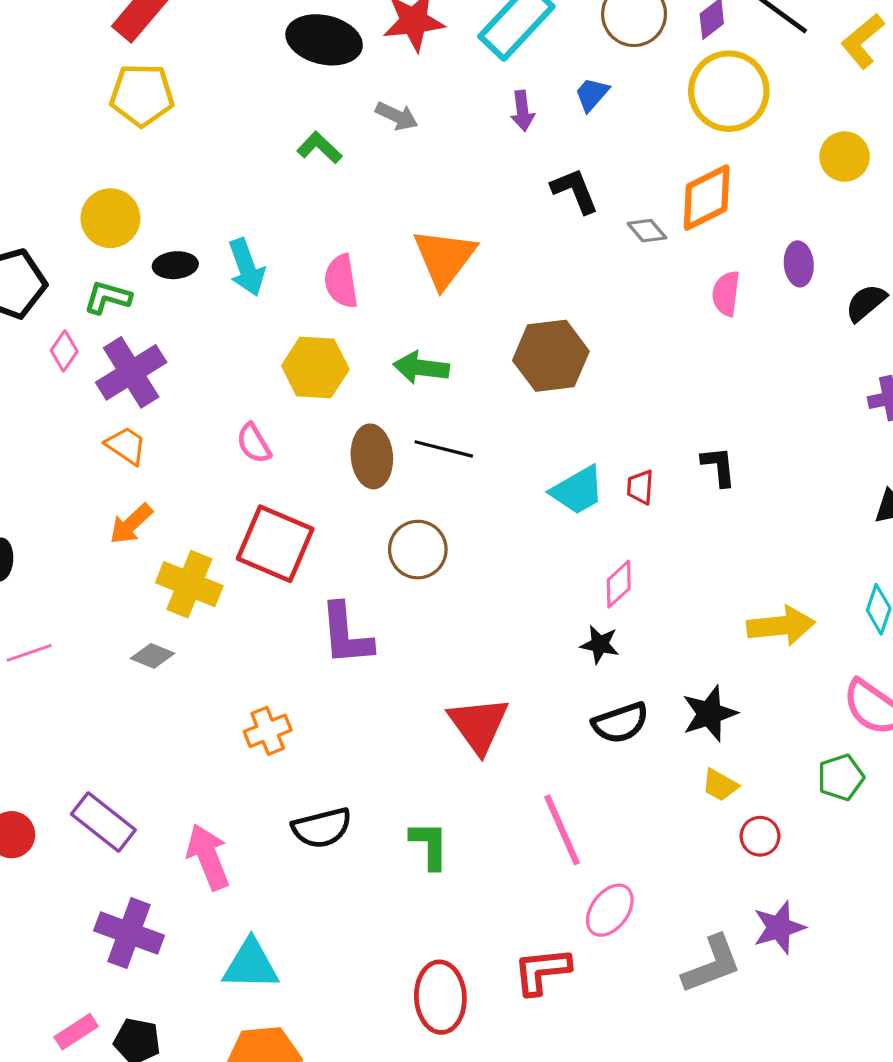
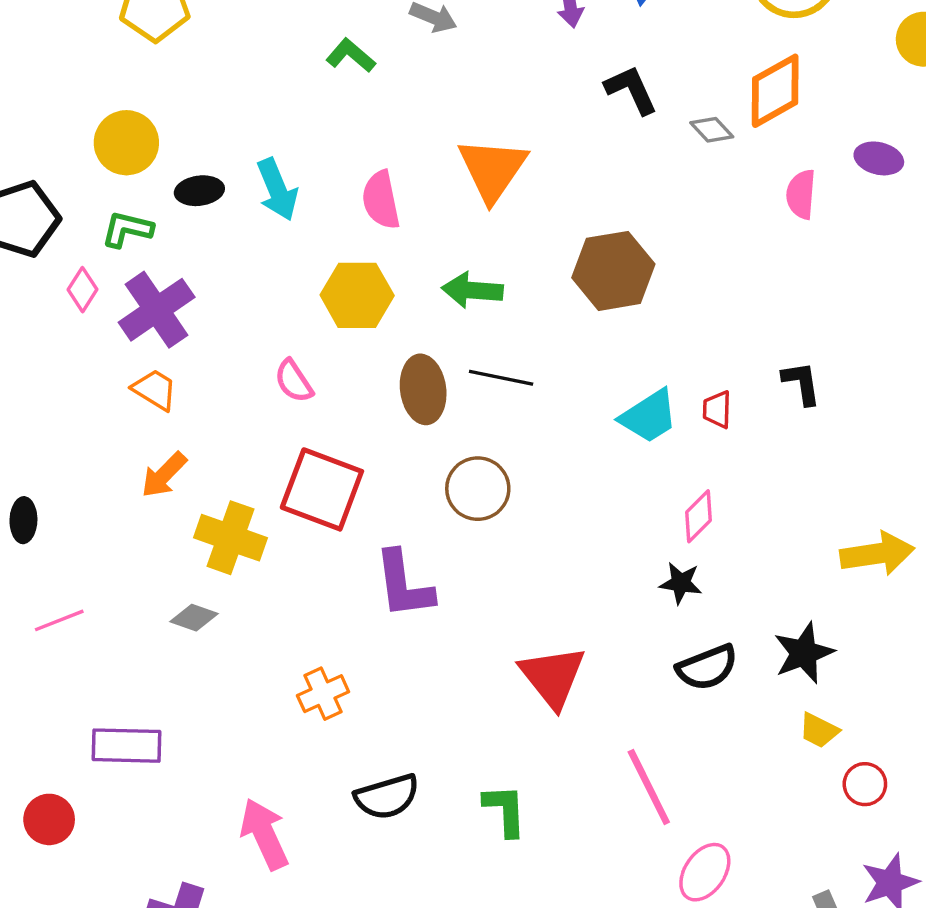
purple ellipse: (799, 264) -> (879, 158), turned -69
purple rectangle: (103, 822) -> (126, 746), moved, turned -34

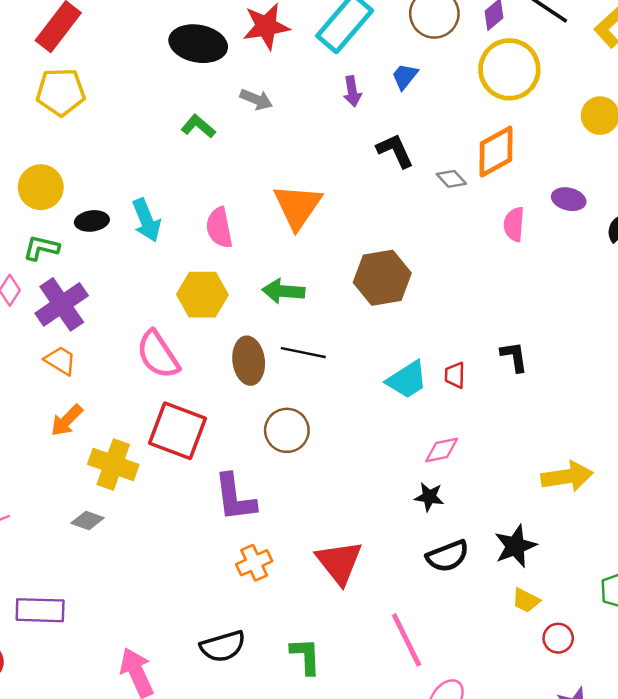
pink semicircle: (294, 381) -> (158, 355), size x1.6
pink diamond: (698, 516) -> (442, 450), turned 33
orange cross: (323, 694) -> (254, 563), moved

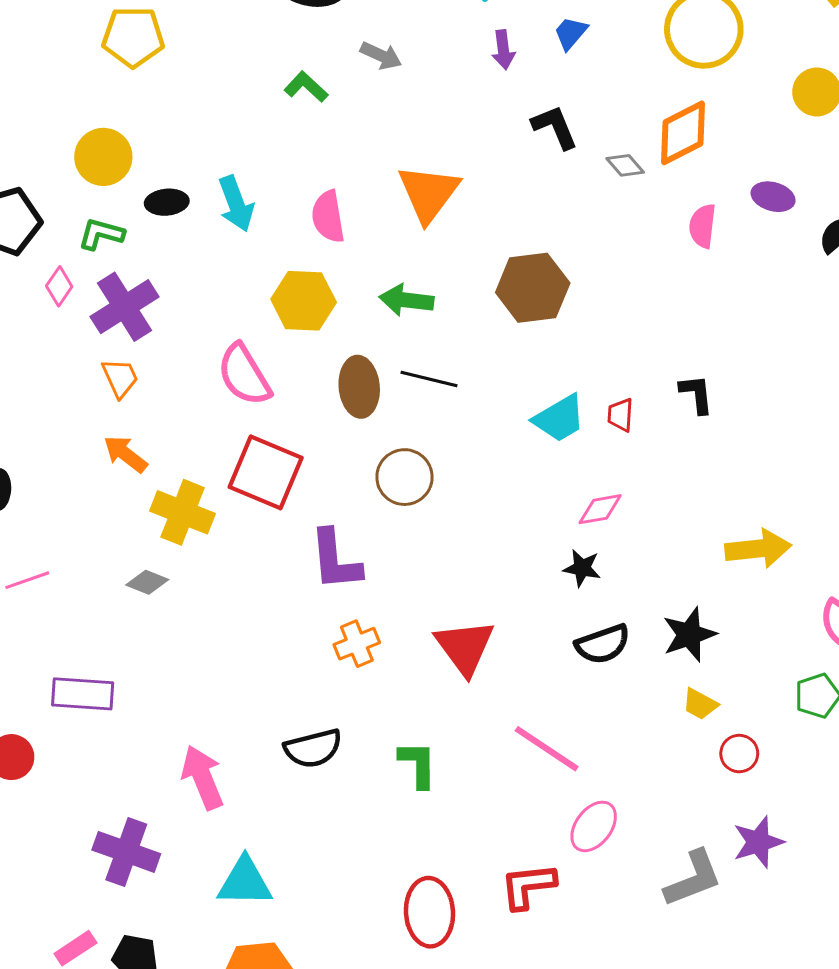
orange trapezoid: (60, 361) -> (120, 378), turned 32
orange arrow: (67, 420) -> (125, 454), turned 81
pink line: (407, 640) -> (547, 749), turned -32

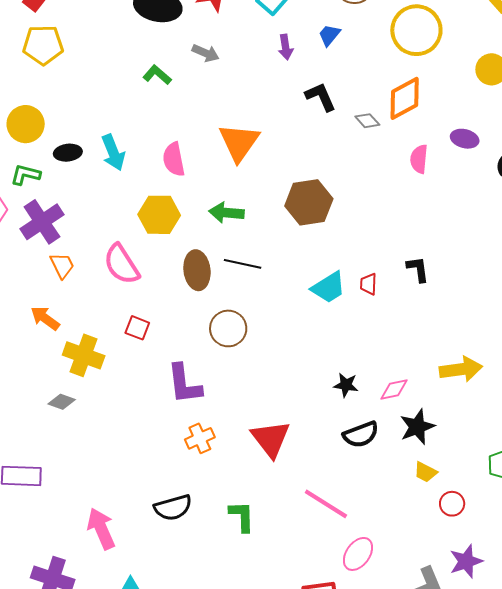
orange trapezoid: (120, 378) -> (62, 265), moved
red square: (266, 472) -> (137, 328), size x0.5
pink diamond: (600, 509) -> (394, 390), moved

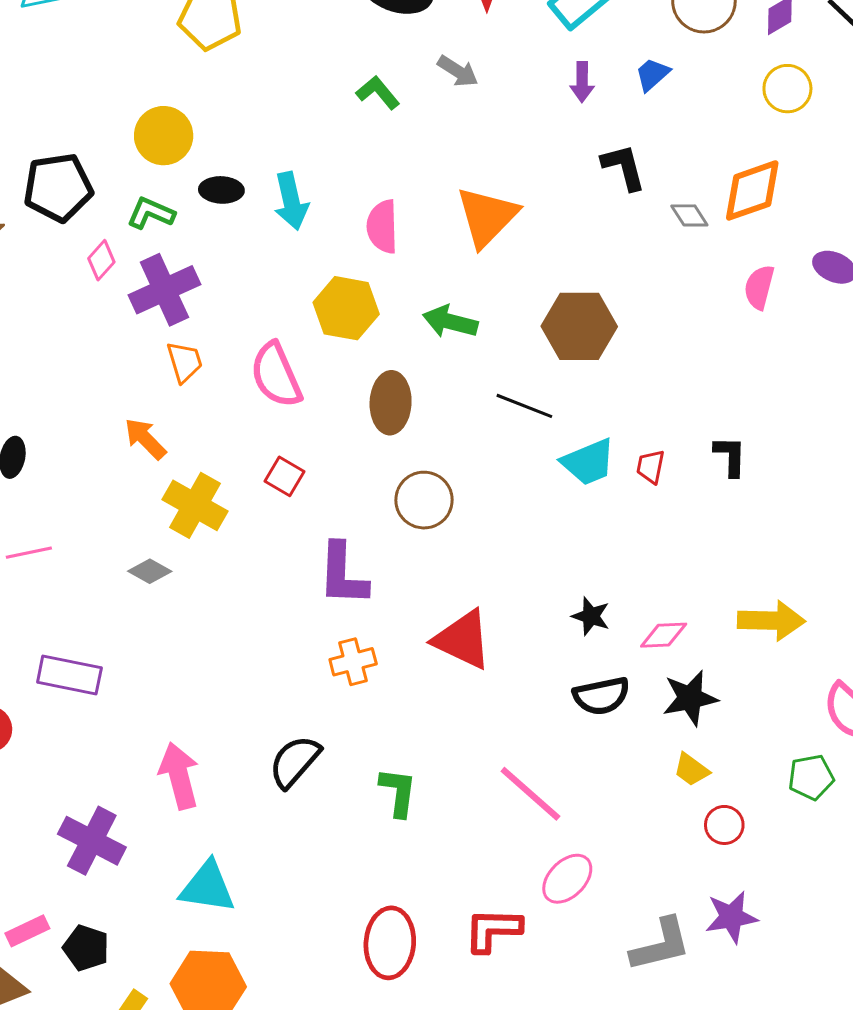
yellow circle: (416, 30) -> (787, 89), size x0.6
black line: (243, 264) -> (524, 406), moved
red triangle: (271, 439) -> (463, 640), moved, turned -36
black semicircle: (173, 508) -> (295, 762), turned 138

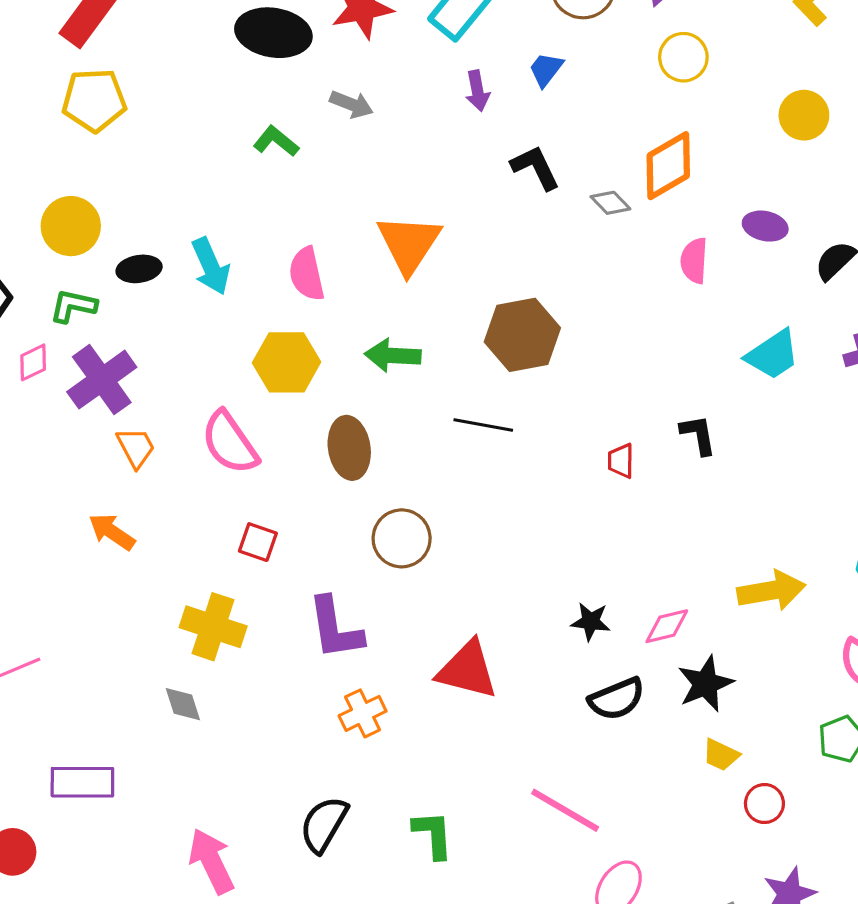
pink diamond: (101, 260) -> (33, 362), turned 33
cyan trapezoid: (588, 462) -> (773, 355), moved
yellow cross: (195, 505) -> (213, 627), moved
gray diamond: (150, 571) -> (183, 704), moved, turned 54

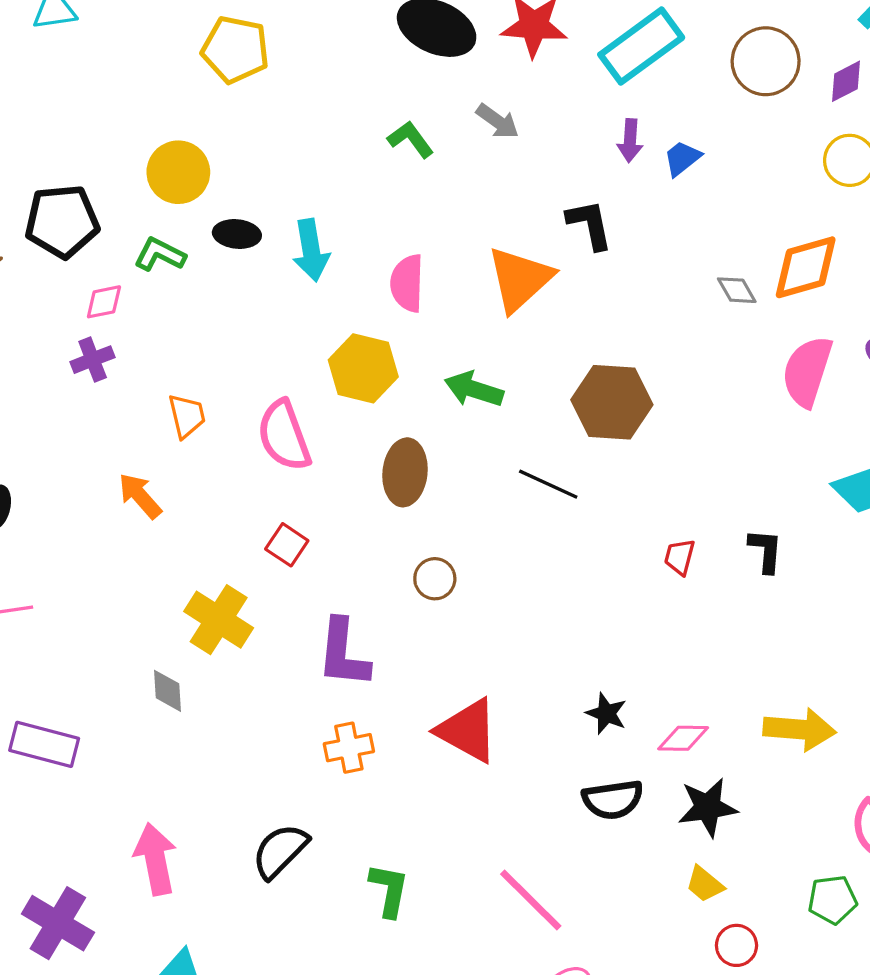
blue trapezoid: (546, 69) -> (682, 158), moved
black L-shape: (535, 167) -> (590, 224), moved
pink semicircle: (694, 261) -> (807, 371), size x1.5
purple cross: (102, 380) -> (93, 360), moved, size x0.6
brown circle: (402, 538) -> (435, 579), size x0.7

